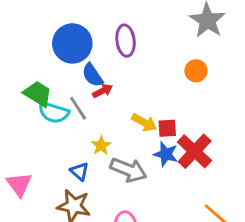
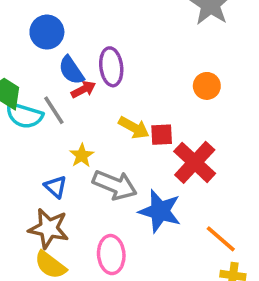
purple ellipse: (126, 41) -> (111, 67), moved
blue circle: (72, 43) -> (47, 32), size x0.7
orange circle: (196, 71) -> (207, 86), moved
blue star: (166, 154) -> (160, 211), moved, size x1.4

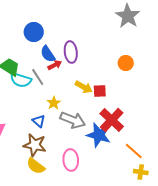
red cross: (195, 162) -> (112, 120), moved

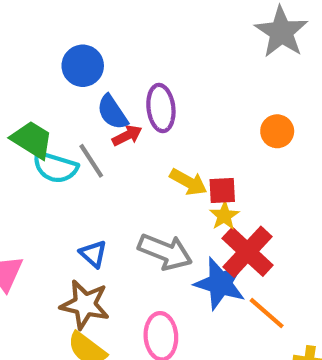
yellow star: (54, 103) -> (224, 216), moved
orange line: (134, 151) -> (267, 313), moved

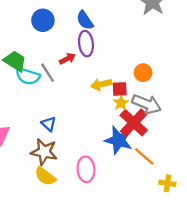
blue semicircle: (112, 112) -> (85, 20), moved
orange circle: (277, 131) -> (143, 73), moved
yellow arrow: (188, 182) -> (101, 84), turned 138
gray arrow: (165, 252) -> (147, 104), moved

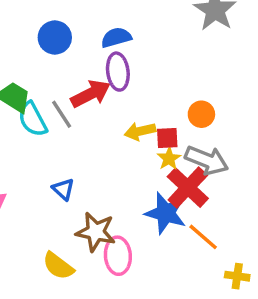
blue semicircle: (85, 20) -> (116, 37), turned 108
red arrow: (67, 59) -> (91, 94), size x1.6
cyan semicircle: (28, 76) -> (33, 119), turned 45
brown star: (44, 152) -> (96, 232), moved

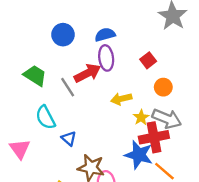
cyan semicircle: (33, 119) -> (45, 117), moved
red square: (167, 138) -> (148, 60), moved, turned -35
red cross: (188, 188) -> (154, 137), turned 36

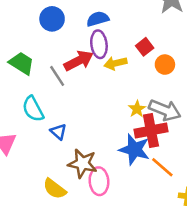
orange circle: (163, 87) -> (165, 65), moved
yellow arrow: (121, 99) -> (115, 63), moved

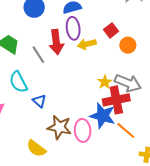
red arrow: (79, 61) -> (56, 42), turned 110
pink ellipse: (99, 181) -> (83, 130), moved

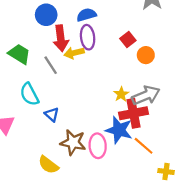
red arrow: (56, 42) -> (61, 38), moved
yellow arrow: (87, 44) -> (74, 53), moved
gray arrow: (128, 83) -> (146, 95), turned -45

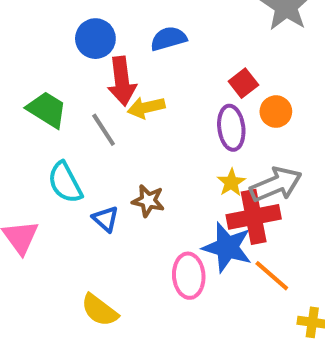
purple ellipse: (88, 37) -> (231, 128), moved
brown star: (73, 142) -> (148, 201), moved, size x0.7

